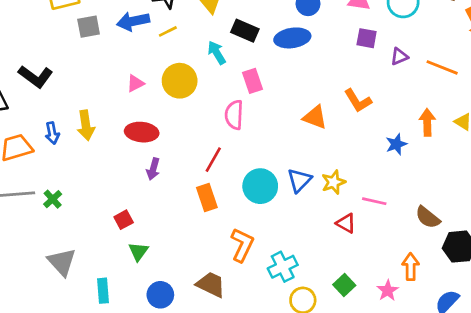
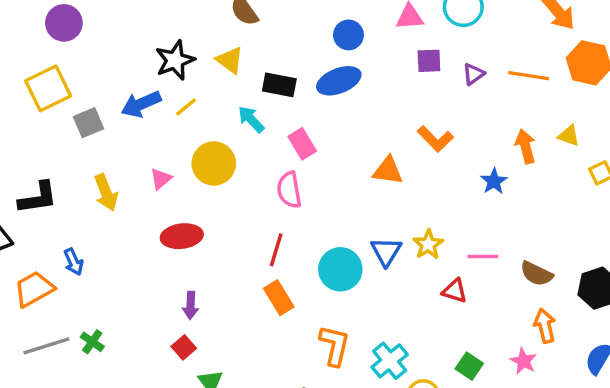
black L-shape: (36, 76) -> (38, 198), turned -32
yellow arrow: (86, 125) -> (106, 193), moved
purple arrow: (153, 169) -> (191, 305), moved
brown semicircle: (428, 217) -> (536, 274), moved

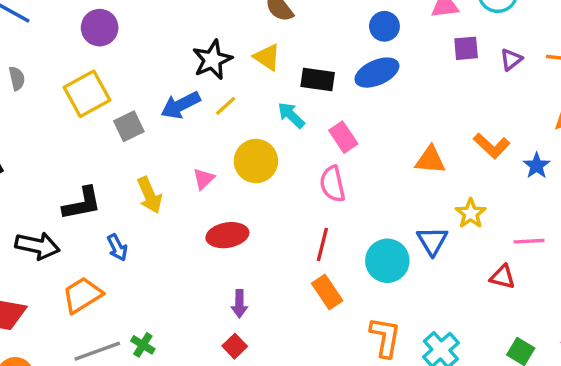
orange L-shape: (435, 139) -> (492, 146), moved
yellow star: (428, 244) -> (471, 213), moved
blue arrow: (74, 262) -> (117, 247), moved

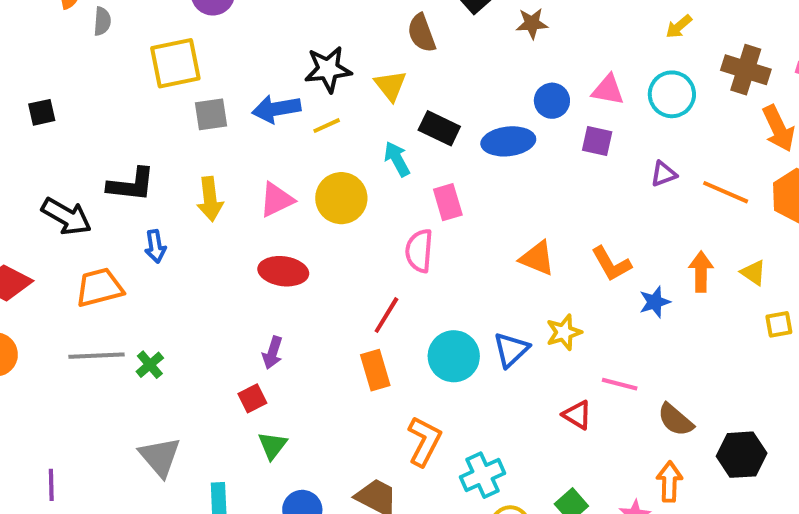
blue circle: (384, 26) -> (552, 101), moved
purple square: (466, 48) -> (597, 141), moved
pink triangle: (204, 179) -> (277, 200), size x1.4

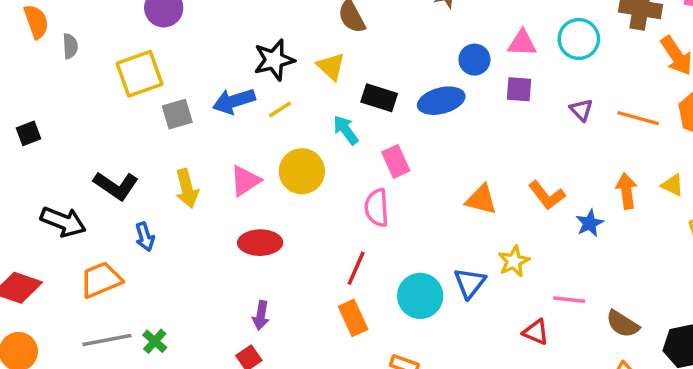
purple triangle: (663, 174) -> (581, 110), turned -45
black L-shape: (131, 185) -> (116, 186), turned 36

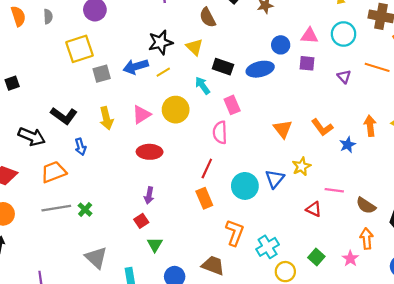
gray semicircle: (70, 46) -> (48, 17), moved
orange line: (638, 118) -> (377, 67), moved
orange triangle: (481, 200) -> (283, 129), turned 36

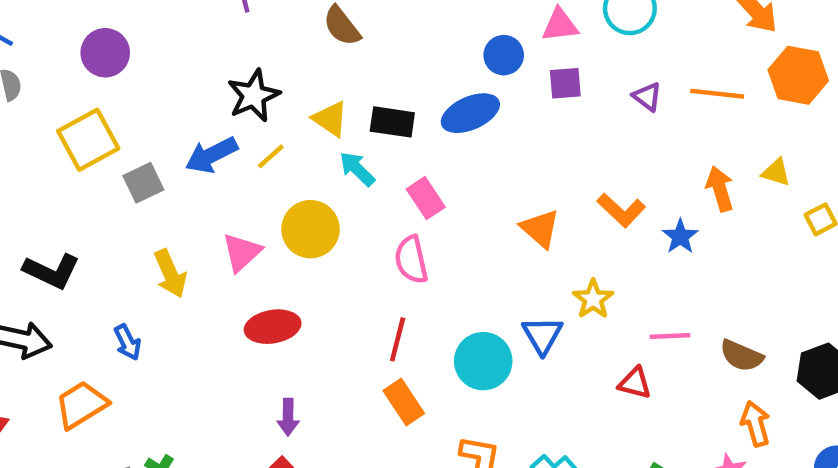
yellow triangle: (194, 47) -> (330, 119), moved
orange line: (377, 67) -> (717, 94), moved
black L-shape: (64, 116) -> (52, 271), moved

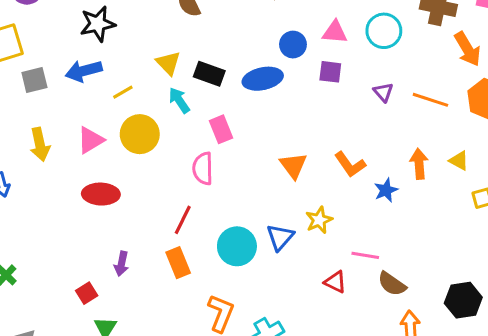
black star: (254, 96) -> (98, 24), moved
yellow line: (271, 156) -> (123, 92), moved
brown semicircle: (742, 356) -> (392, 284), moved
purple arrow: (288, 417) -> (121, 264), moved

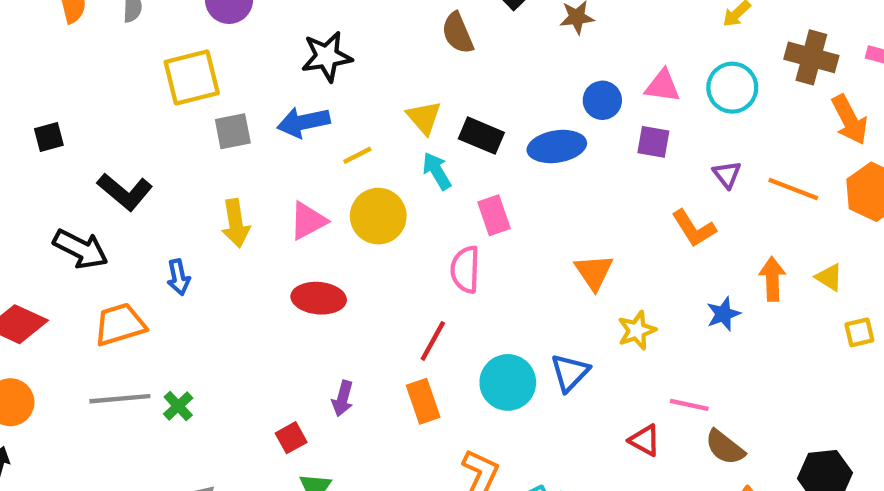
orange L-shape: (350, 164) -> (694, 228), moved
yellow star: (319, 220) -> (637, 330), moved

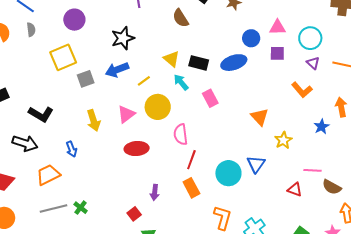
cyan circle: (732, 88) -> (310, 38), moved
pink semicircle: (465, 270) -> (181, 134), moved

